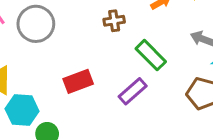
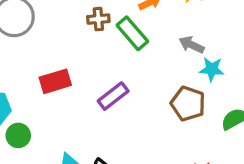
green rectangle: (151, 55) -> (132, 33), moved

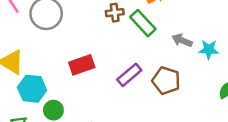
gray arrow: (192, 45) -> (182, 40), moved
brown pentagon: (188, 104) -> (166, 81), moved

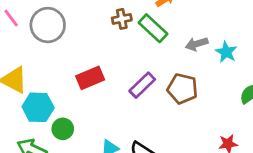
gray arrow: (182, 40) -> (197, 44), turned -36
cyan star: (209, 50) -> (226, 52), turned 30

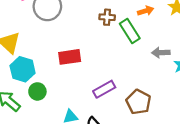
purple rectangle: (142, 85) -> (104, 89), moved
brown pentagon: (182, 89) -> (138, 102), moved

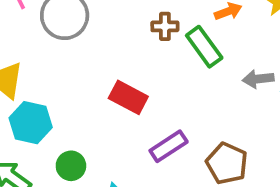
red rectangle: (70, 57) -> (128, 97), moved, turned 40
green circle: (37, 91) -> (71, 166), moved

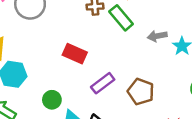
green circle: (71, 166) -> (52, 100), moved

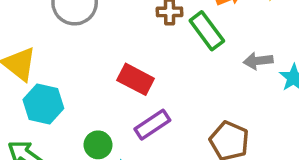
purple rectangle: (103, 83) -> (152, 125), moved

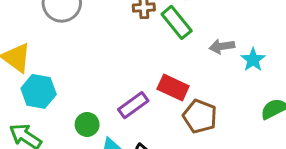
red rectangle: (136, 79) -> (173, 87), moved

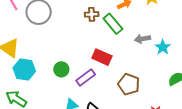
red rectangle: (173, 87) -> (102, 57), moved
green circle: (87, 124) -> (61, 69), moved

